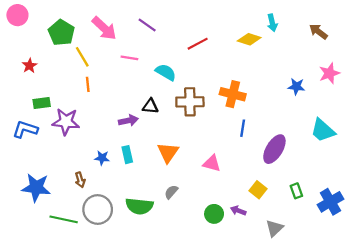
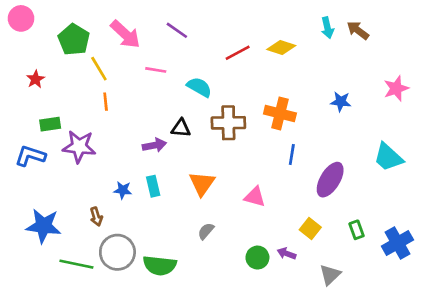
brown arrow: (318, 32) -> (358, 30), moved
yellow diamond: (249, 39) -> (281, 47), moved
blue star: (296, 86) -> (341, 102), moved
green semicircle: (139, 206) -> (160, 265), moved

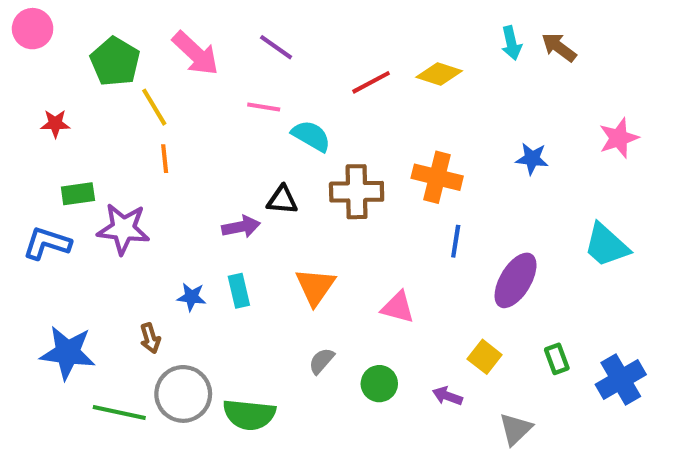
pink line: (156, 70) -> (264, 107), moved
red star: (36, 79) -> (55, 124), turned 30
green circle: (257, 258) -> (379, 384), moved

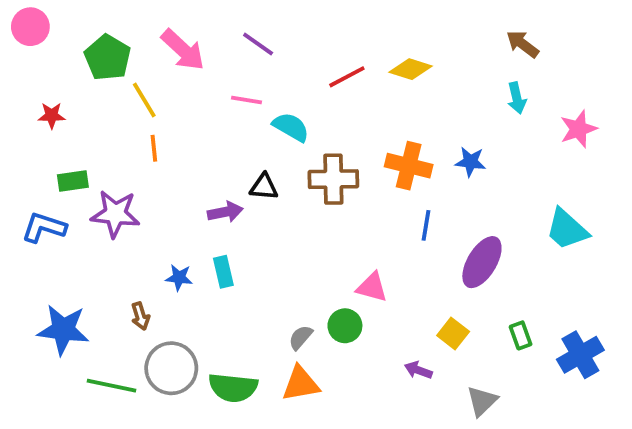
cyan arrow: (511, 43) -> (517, 98), moved
blue star: (532, 159) -> (470, 162), moved
orange triangle: (315, 287) -> (301, 384), moved, turned 45
green circle: (379, 384) -> (345, 326), moved

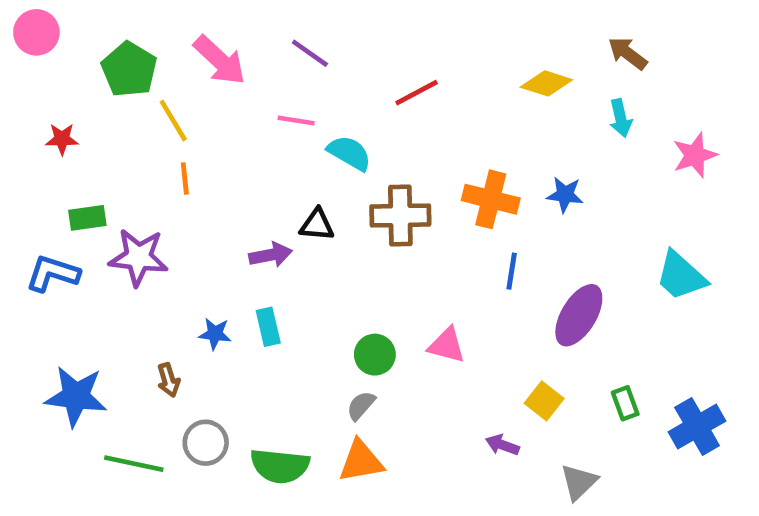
yellow diamond: (411, 69) -> (546, 83), moved
green circle: (345, 326) -> (375, 355), moved
gray circle: (171, 368) -> (206, 443), size x0.7

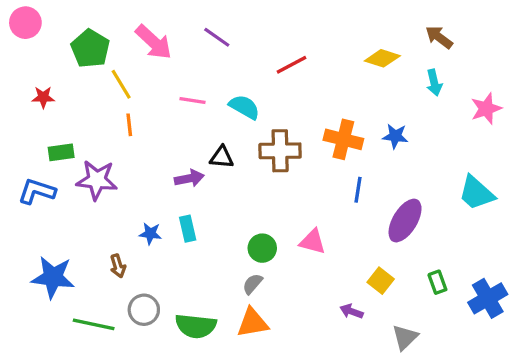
pink line: (296, 120) -> (193, 100), moved

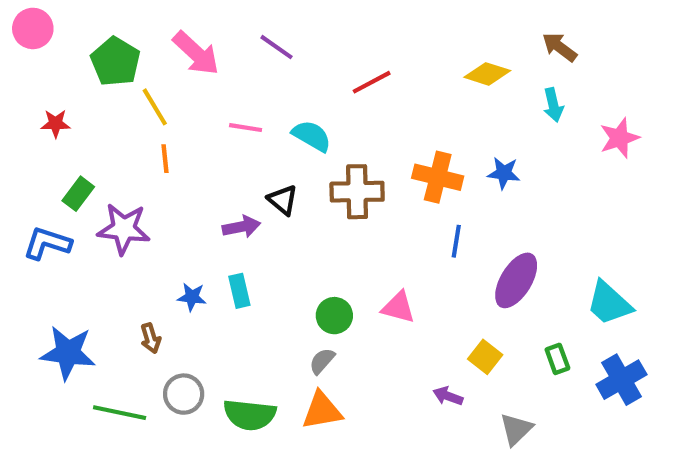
green rectangle: (61, 152) -> (78, 194), turned -45
black triangle: (222, 157) -> (283, 200), turned 35
cyan trapezoid: (476, 193) -> (609, 303), moved

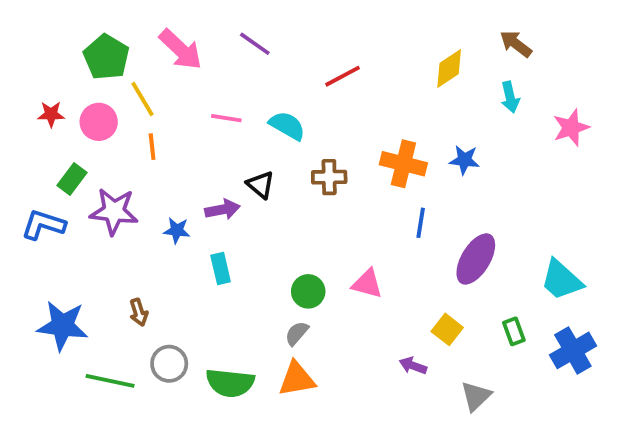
pink circle: (33, 28) -> (99, 122), moved
yellow diamond: (487, 74) -> (449, 69), turned -51
brown cross: (357, 192) -> (329, 177), size x0.7
blue star: (192, 297) -> (177, 230), moved

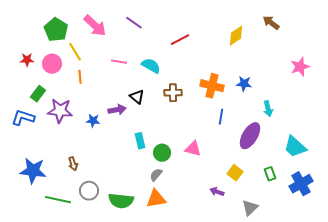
cyan arrow: (510, 97) -> (268, 109), moved
cyan rectangle: (221, 269) -> (140, 141), moved

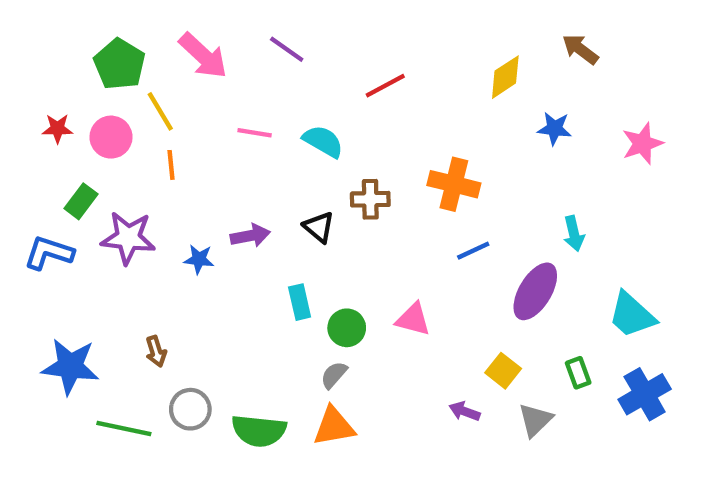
blue star: (244, 84) -> (555, 129), moved
black triangle: (137, 97) -> (319, 227), moved
blue line: (221, 117) -> (473, 251), turned 56
gray triangle: (250, 208) -> (535, 420), moved

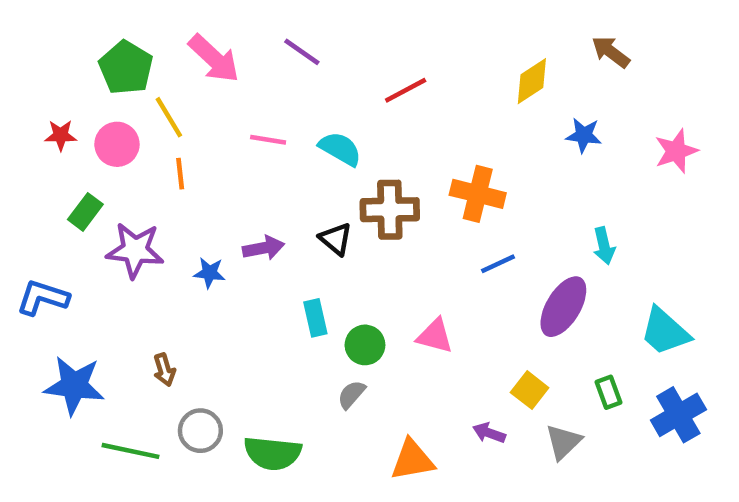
brown cross: (370, 199) -> (390, 210), size x1.4
blue L-shape: (49, 253) -> (43, 298), moved
orange triangle: (334, 426) -> (412, 460), moved

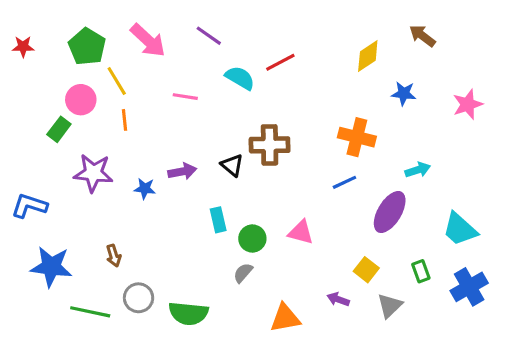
red star: (61, 135) -> (23, 47), moved
cyan semicircle: (340, 149) -> (240, 78), moved
orange cross: (478, 194) -> (357, 137), moved
green rectangle: (85, 212) -> (59, 129), moved
cyan arrow: (604, 246) -> (418, 170), turned -95

